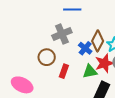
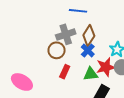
brown diamond: (98, 41) -> (89, 36), moved
brown circle: (47, 57) -> (57, 50), moved

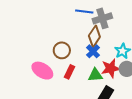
gray cross: (66, 34) -> (102, 18), moved
pink ellipse: (22, 82) -> (42, 71), moved

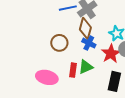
brown circle: (62, 50) -> (59, 43), moved
green triangle: (95, 75) -> (86, 67), moved

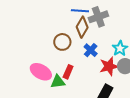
brown diamond: (85, 28) -> (82, 27), moved
green triangle: (86, 67) -> (58, 82), moved

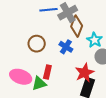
brown diamond: (82, 27) -> (77, 26), moved
red star: (109, 66) -> (85, 73), moved

